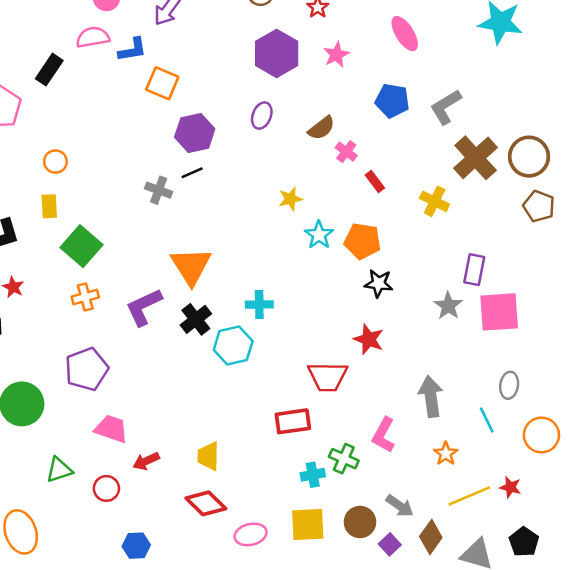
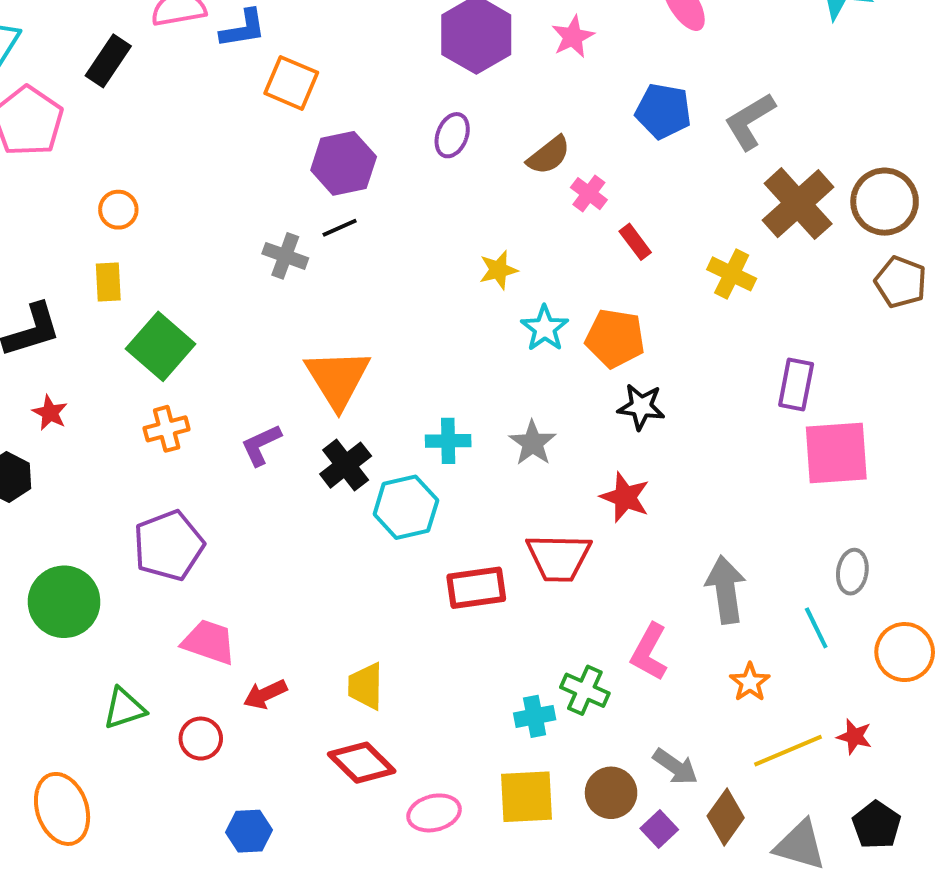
gray star: (448, 306) -> (533, 443), moved
purple L-shape: (144, 307) -> (261, 445), size x0.7
red rectangle: (293, 421) -> (476, 588), moved

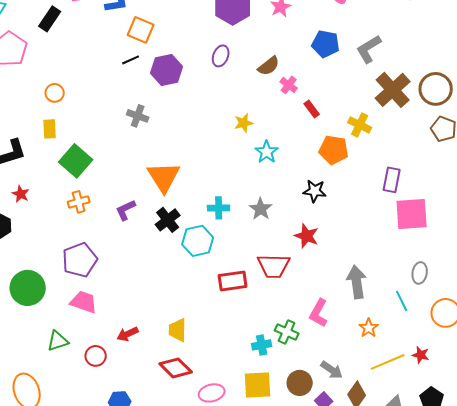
black line: (340, 228) -> (131, 60), moved
orange pentagon: (615, 338) -> (334, 150), moved
pink trapezoid: (209, 642) -> (84, 302), moved

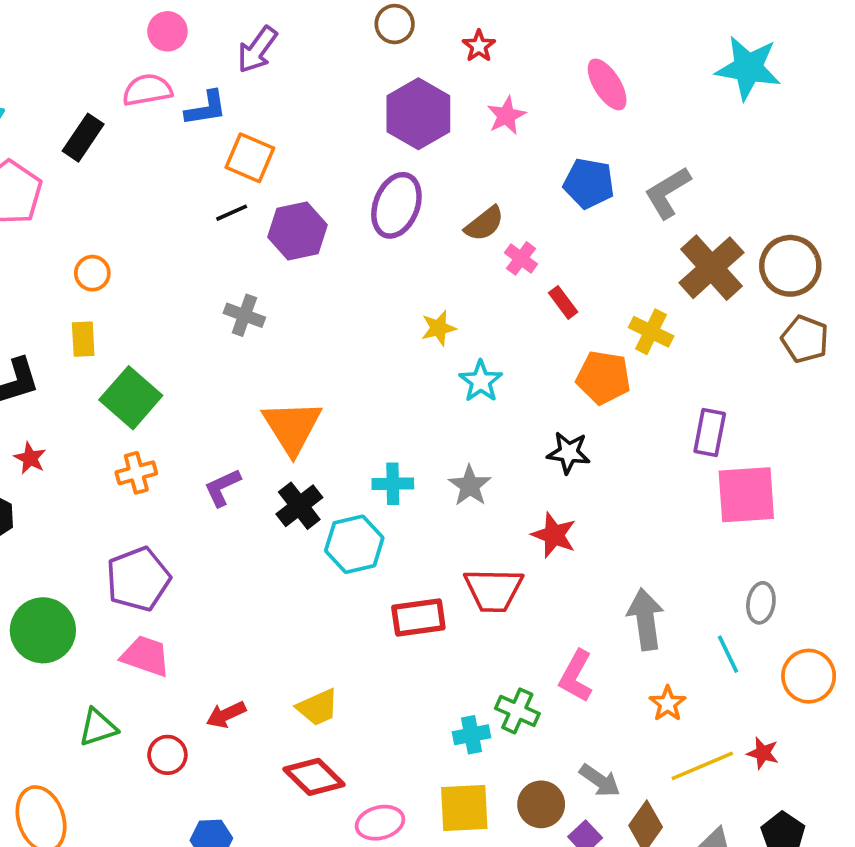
purple ellipse: (221, 56) -> (396, 205), size x1.6
yellow trapezoid: (178, 330) -> (318, 707), turned -115

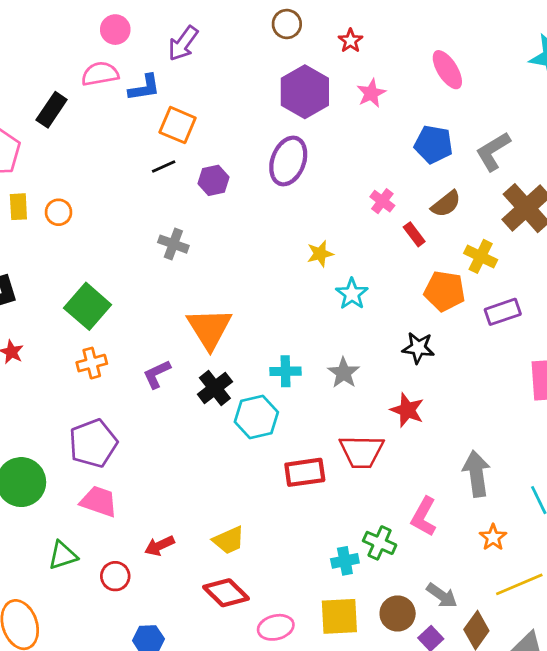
brown semicircle: (484, 224) -> (446, 204), moved
purple hexagon: (298, 231) -> (213, 180), size x0.7
yellow rectangle: (83, 339) -> (18, 207), moved
purple rectangle: (710, 432) -> (503, 312), moved, turned 60

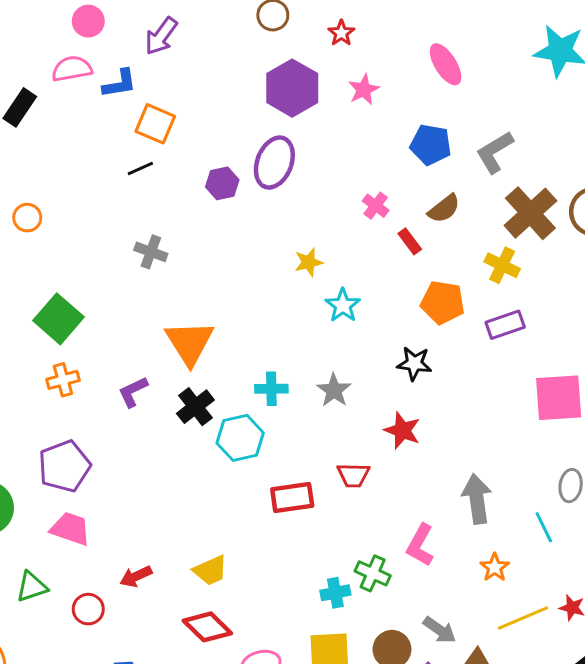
purple hexagon: (213, 180) -> (222, 183), moved
yellow cross: (481, 256) -> (502, 265), moved
red trapezoid: (362, 452) -> (353, 475), size x0.7

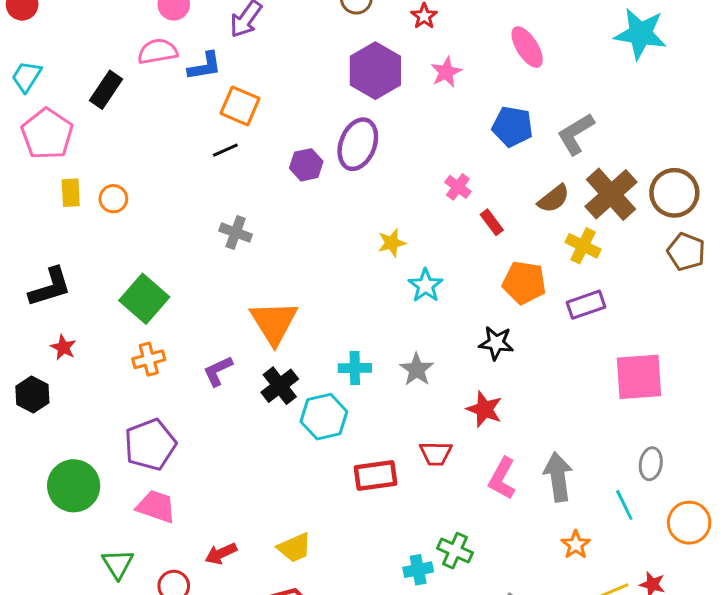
brown semicircle: (444, 209) -> (554, 199), moved
pink L-shape: (420, 545) -> (502, 478), moved
green triangle: (32, 587) -> (118, 564), turned -44

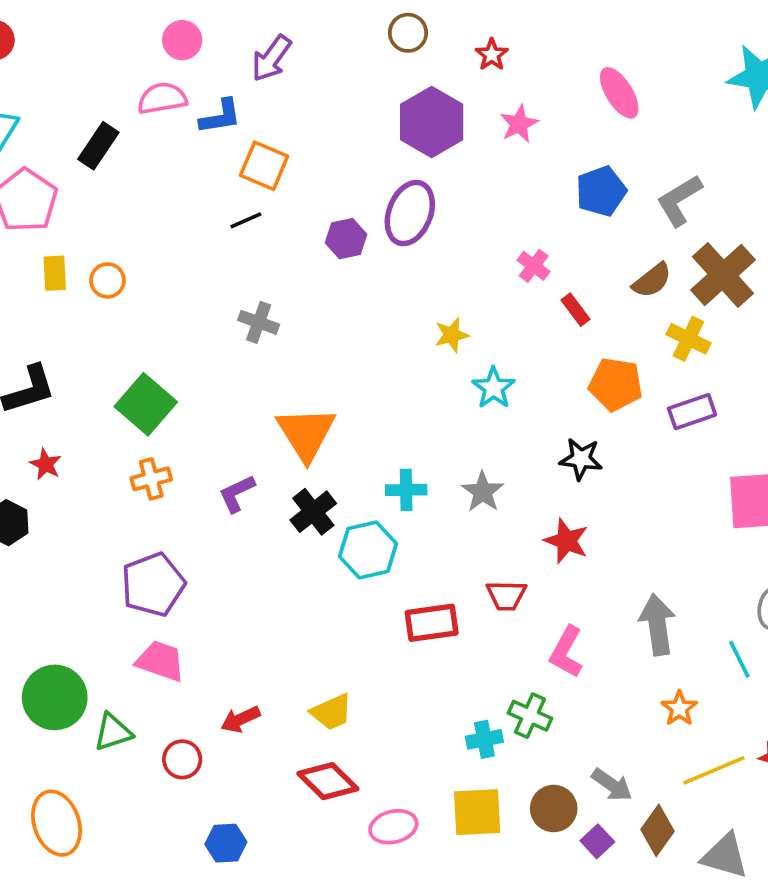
blue pentagon: (512, 127) -> (601, 191), turned -30
pink L-shape: (502, 478) -> (566, 652), moved
green circle: (74, 486) -> (55, 697), moved
green triangle: (118, 564) -> (113, 732), turned 44

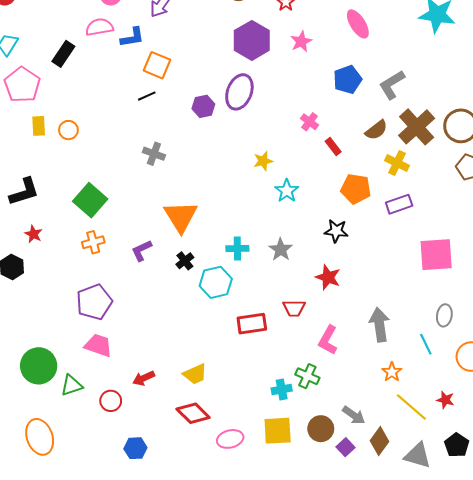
black cross: (313, 512) -> (185, 261), size x0.7
yellow line: (714, 770) -> (411, 407), turned 64

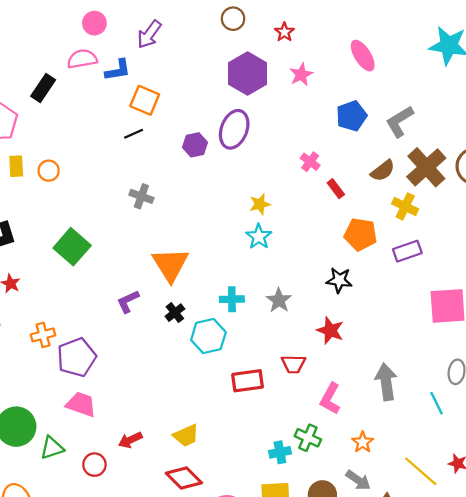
cyan star: (287, 191) -> (259, 237), moved
orange cross: (93, 242) -> (43, 335), moved
orange star: (392, 372) -> (363, 442), moved

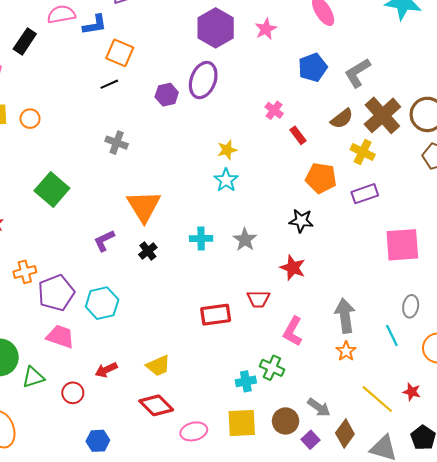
cyan hexagon: (208, 336) -> (102, 303), moved
orange star: (363, 442) -> (346, 351), moved

